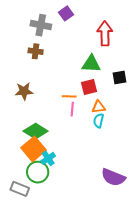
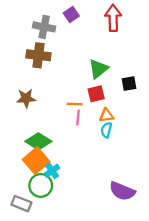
red arrow: (105, 33) -> (113, 18), moved
brown cross: (36, 51) -> (38, 55), size x1.5
green triangle: (91, 64) -> (98, 69), turned -42

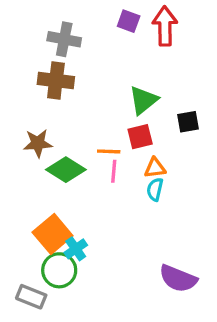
purple square: (71, 15) -> (129, 21), moved, turned -35
green diamond: (38, 141) -> (66, 170), moved

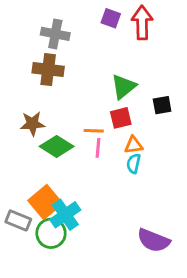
cyan cross: (76, 249) -> (65, 215), size x1.5
gray rectangle: (31, 297) -> (18, 220), moved

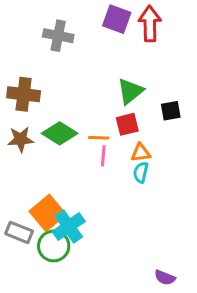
purple square: (111, 18) -> (117, 19), size x1.4
brown cross: (48, 70) -> (24, 94), moved
brown star: (32, 124) -> (21, 139), moved
green diamond: (57, 146) -> (60, 133), moved
purple semicircle: (153, 240) -> (165, 278), moved, size x0.6

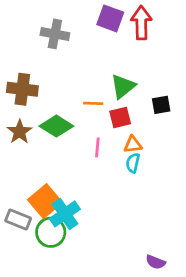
orange line: (99, 138) -> (93, 103), moved
brown star: (21, 139) -> (20, 132), turned -30

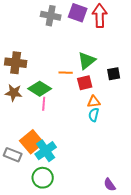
gray cross: (55, 34) -> (51, 16), moved
brown star: (20, 132) -> (14, 93), turned -30
pink line: (97, 147) -> (44, 104), moved
green circle: (51, 232) -> (43, 178), moved
purple semicircle: (156, 262) -> (110, 185), turned 32

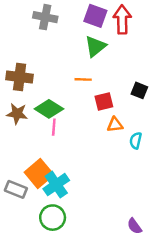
gray cross: (51, 16) -> (45, 17), moved
green triangle: (87, 61) -> (95, 46), moved
orange line: (66, 73) -> (83, 79), moved
black square: (114, 74) -> (139, 90), turned 32
cyan semicircle: (94, 115) -> (136, 141), moved

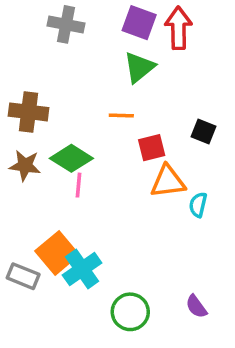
orange triangle: (115, 125) -> (168, 182), size x1.5
green circle: (53, 218) -> (130, 312), moved
purple semicircle: (134, 226) -> (196, 306), moved

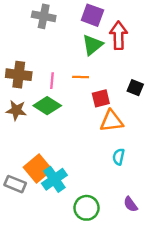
red arrow: (178, 28) -> (119, 35), moved
pink line: (78, 185) -> (52, 81), moved
cyan semicircle: (198, 205) -> (119, 157), moved

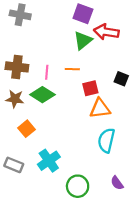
gray cross: (44, 16) -> (20, 15), moved
red arrow: (119, 35) -> (106, 32), turned -80
cyan semicircle: (119, 157) -> (106, 140), size x1.6
orange square: (38, 169) -> (27, 129), moved, size x0.7

